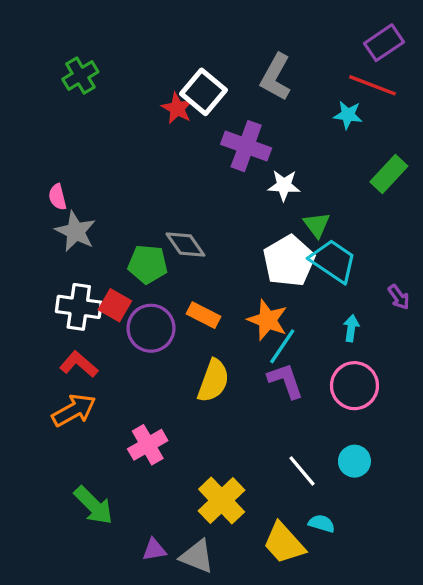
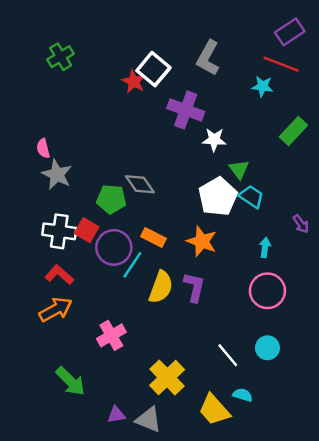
cyan trapezoid: (333, 261) -> (251, 197), size x0.7
cyan line: (282, 346) -> (132, 265), moved
purple L-shape: (286, 381) -> (194, 287), moved, turned 32

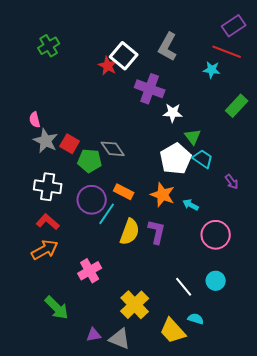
purple arrow: (301, 224) -> (232, 182), moved
red square: (87, 230) -> (70, 144), moved
cyan arrow: (265, 247) -> (191, 205), moved, turned -70

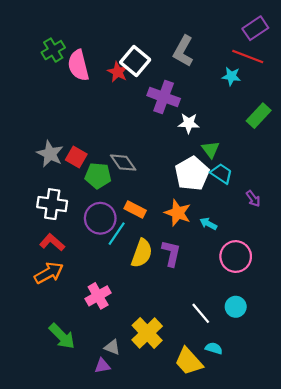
pink semicircle: (35, 120) -> (78, 65), moved, size x1.8
gray triangle: (120, 339) -> (112, 347), moved, size x0.7

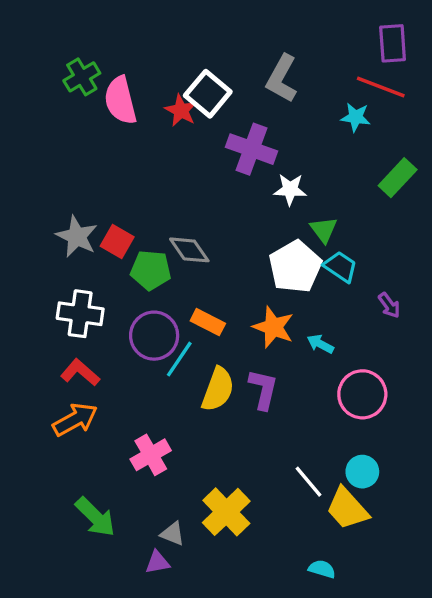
purple rectangle: (255, 28) -> (393, 43), turned -60
cyan semicircle: (214, 348) -> (322, 569), moved
yellow trapezoid: (189, 361) -> (347, 509), moved

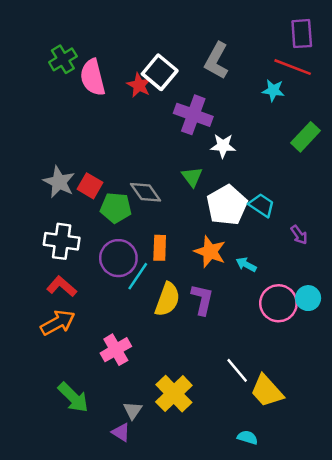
green triangle: (324, 230) -> (192, 177), moved
orange rectangle: (208, 322) -> (160, 248), turned 65
cyan circle: (362, 472) -> (308, 298), moved
gray triangle: (173, 534) -> (133, 410), turned 42
purple triangle: (157, 562) -> (121, 432), turned 42

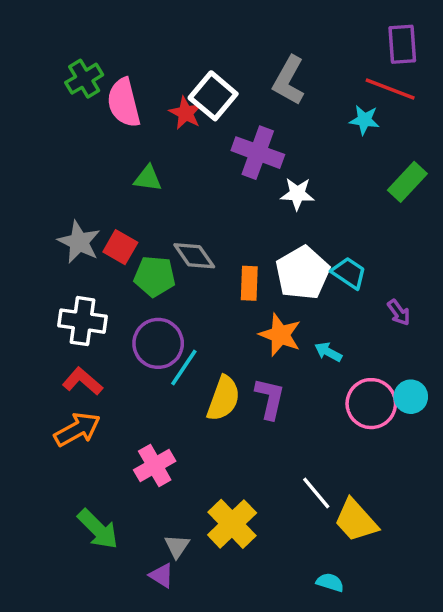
green triangle: (192, 177) -> (148, 178), moved, turned -45
orange rectangle: (160, 248) -> (249, 283), moved

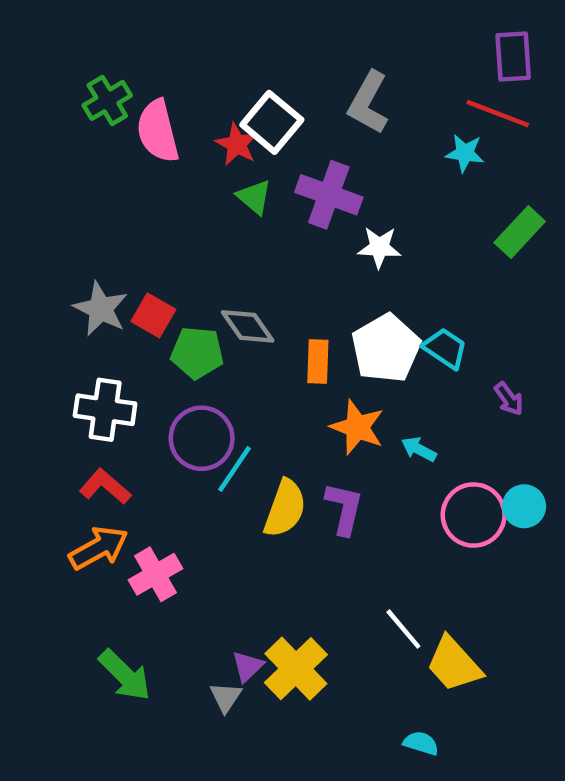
green triangle: (148, 178) -> (254, 197), moved, turned 32
pink cross: (155, 465) -> (156, 574), moved
purple triangle: (162, 575) -> (248, 666), moved, turned 44

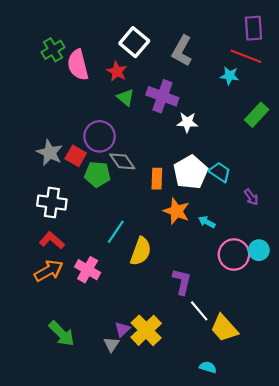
white square: (272, 122) -> (134, 42), moved
purple circle: (202, 438) -> (100, 136), moved
purple L-shape: (344, 508) -> (182, 282), moved
pink cross: (156, 574) -> (88, 270), moved, turned -30

